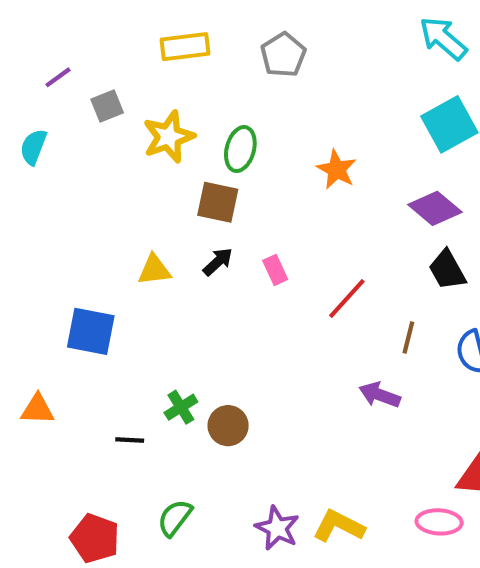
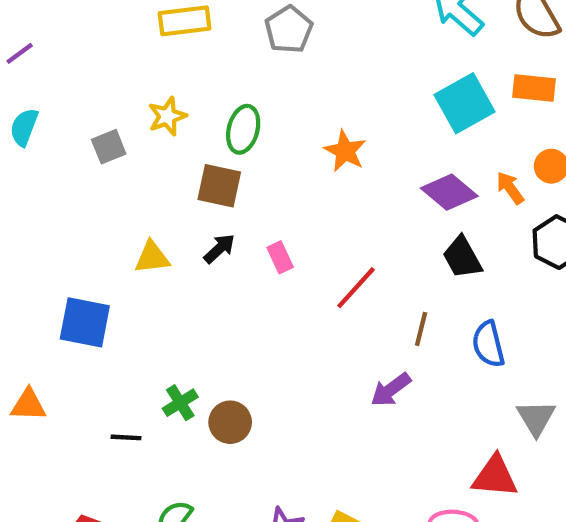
purple line: (58, 77) -> (20, 53), moved
gray square: (107, 106) -> (109, 147), moved
yellow star: (169, 137) -> (167, 116), size x0.7
purple arrow: (380, 395) -> (391, 390), turned -57

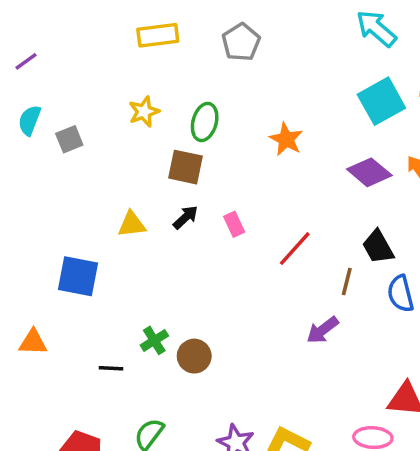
gray square: (109, 147) -> (69, 139), moved
black trapezoid: (462, 257) -> (378, 247), moved

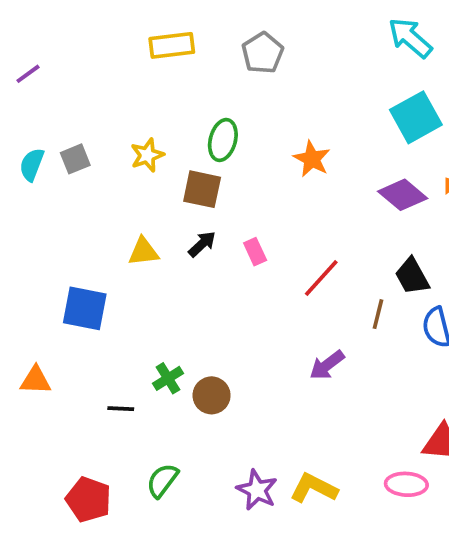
yellow star: (144, 112) -> (147, 155), moved
cyan semicircle: (29, 120) -> (32, 165), moved
purple arrow: (323, 330) -> (327, 365), moved

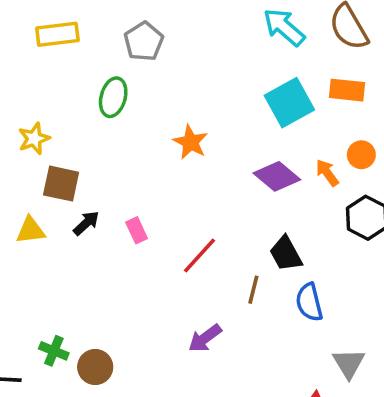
green ellipse: (223, 140) -> (113, 97), moved
brown square: (202, 189) -> (61, 184), moved
green cross: (168, 378) -> (54, 351), turned -36

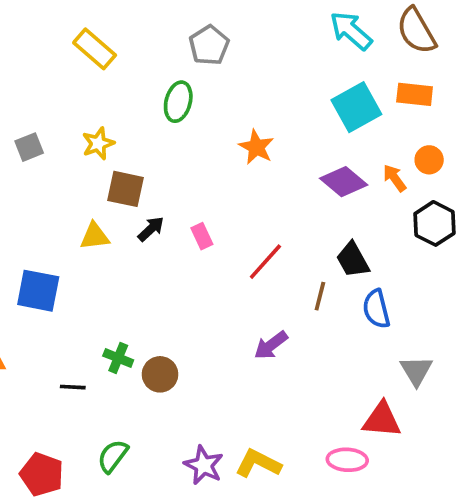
yellow rectangle: (57, 34) -> (95, 49), moved, turned 48

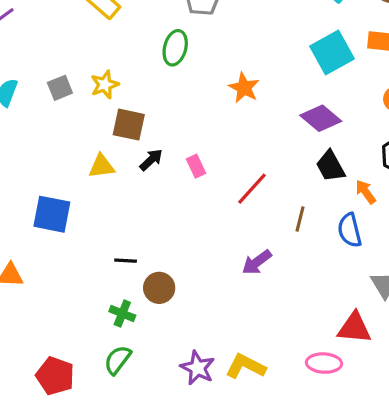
gray square: (29, 147) -> (60, 88), moved
orange arrow: (395, 178) -> (366, 192), moved
black trapezoid: (353, 260) -> (330, 166), moved
green cross: (118, 358) -> (122, 313), moved
black line: (73, 387) -> (126, 261), moved

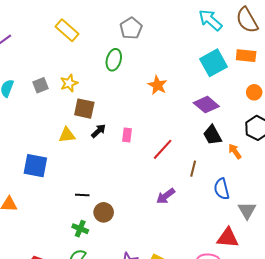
pink rectangle: (196, 166) -> (127, 135), turned 32
blue semicircle: (350, 230) -> (222, 189), moved

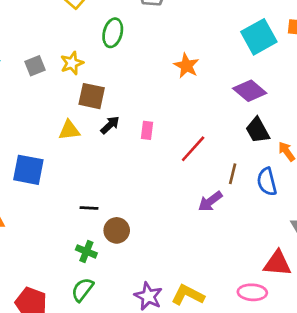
green ellipse: (114, 60) -> (113, 33), moved
blue semicircle: (222, 189) -> (267, 182), moved
purple arrow: (166, 196) -> (210, 201), moved

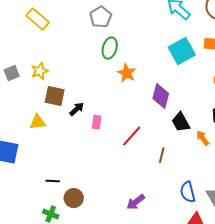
green ellipse: (113, 33) -> (110, 48), moved
purple diamond: (250, 91) -> (161, 96), moved, turned 65
black arrow: (110, 125) -> (77, 109), moved
blue semicircle: (267, 182) -> (188, 192), moved
purple arrow: (210, 201) -> (136, 202), moved

